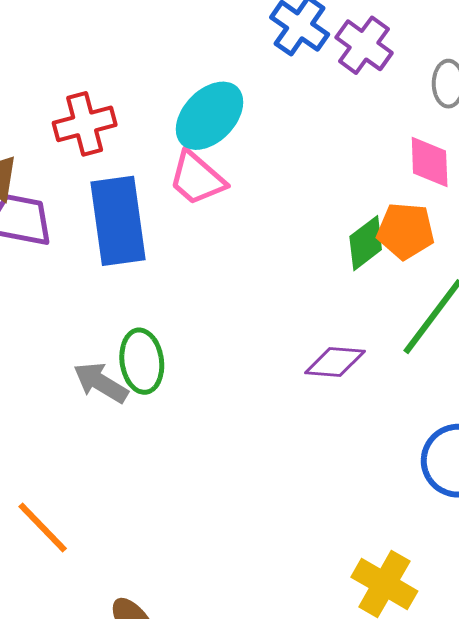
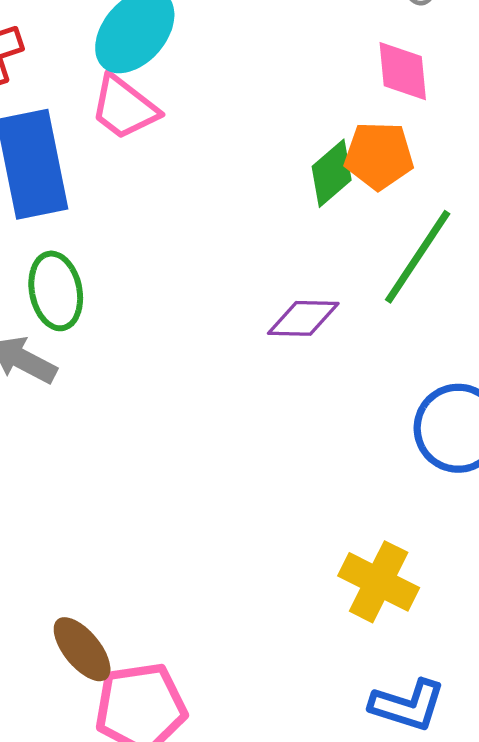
green ellipse: (142, 361) -> (56, 291), moved

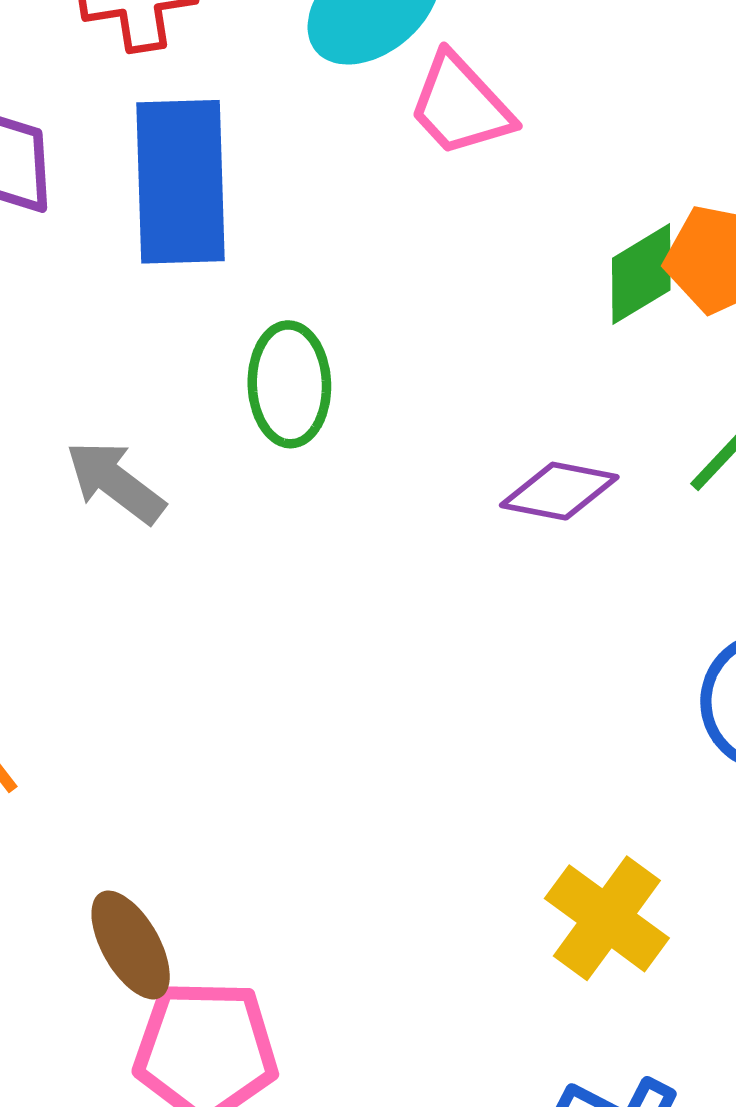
pink trapezoid: (124, 107) -> (460, 105), moved
green ellipse: (56, 291) -> (289, 384), moved

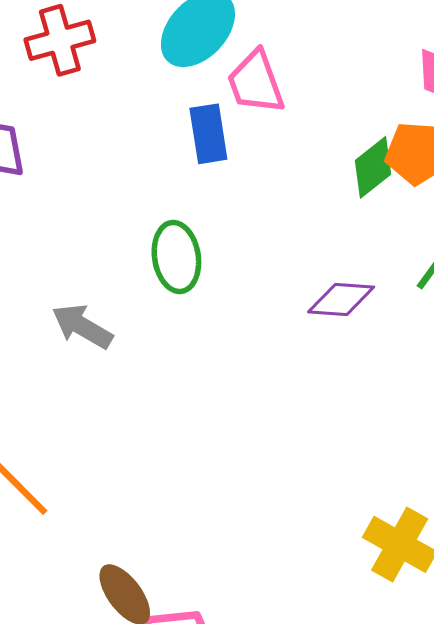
pink trapezoid: (460, 105) -> (256, 82), turned 30
blue rectangle: (181, 182) -> (208, 134), moved, size x0.6

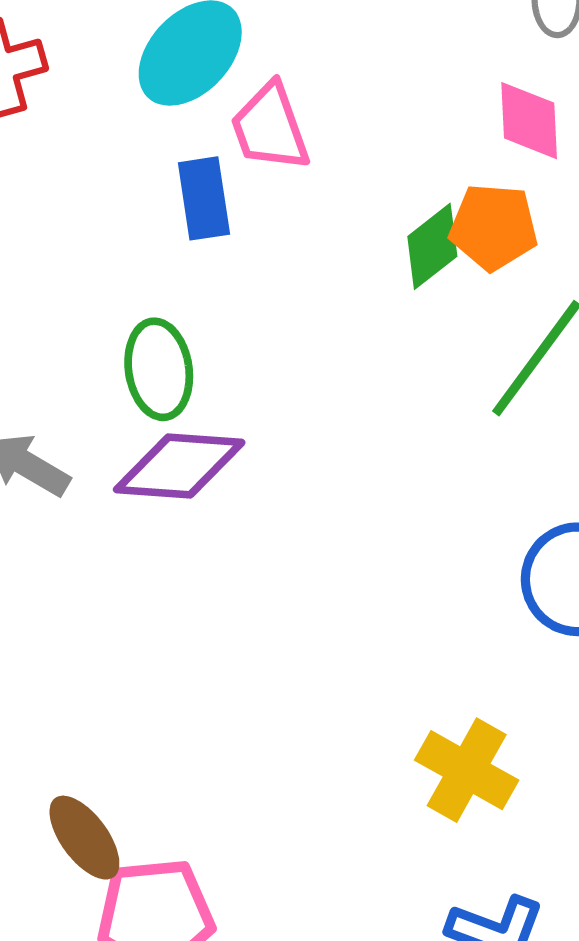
purple diamond: (341, 300) -> (179, 466), moved, size x1.4

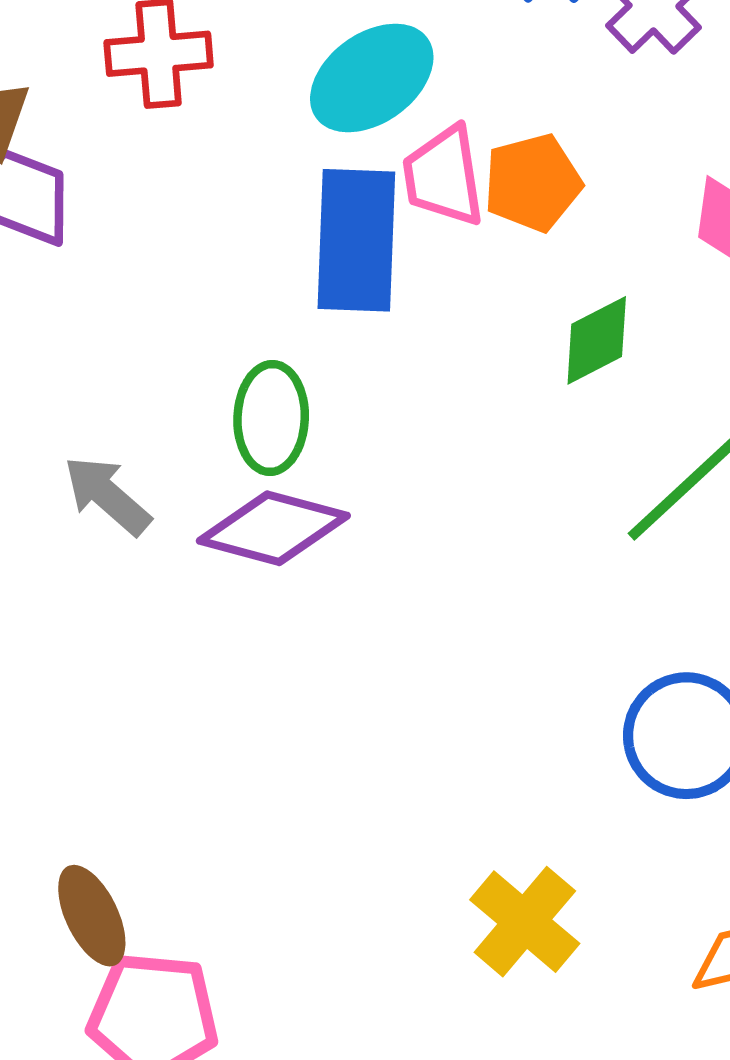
blue rectangle: (204, 198) -> (356, 240), size x1.6
orange pentagon: (494, 227) -> (533, 183), moved, turned -30

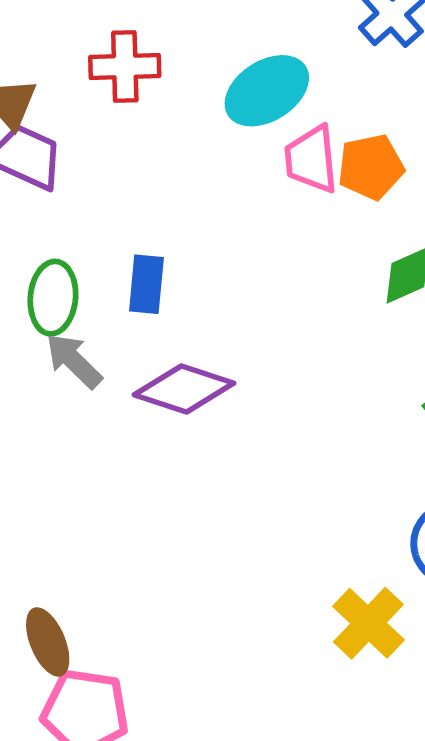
blue rectangle: (356, 240) -> (146, 284), moved, size x0.6
green ellipse: (271, 418) -> (53, 298), moved
yellow cross: (525, 922) -> (368, 623), moved

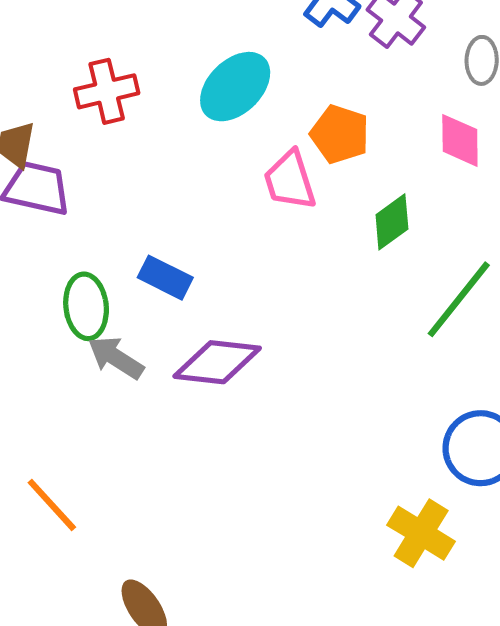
pink trapezoid: (311, 159) -> (290, 180), moved
orange pentagon: (371, 167) -> (340, 134), turned -30
blue rectangle: (146, 284) -> (165, 278), turned -57

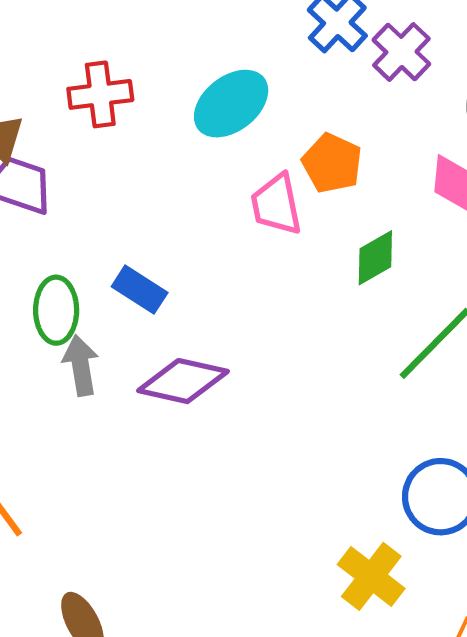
gray arrow: (116, 358) -> (81, 365), turned 42

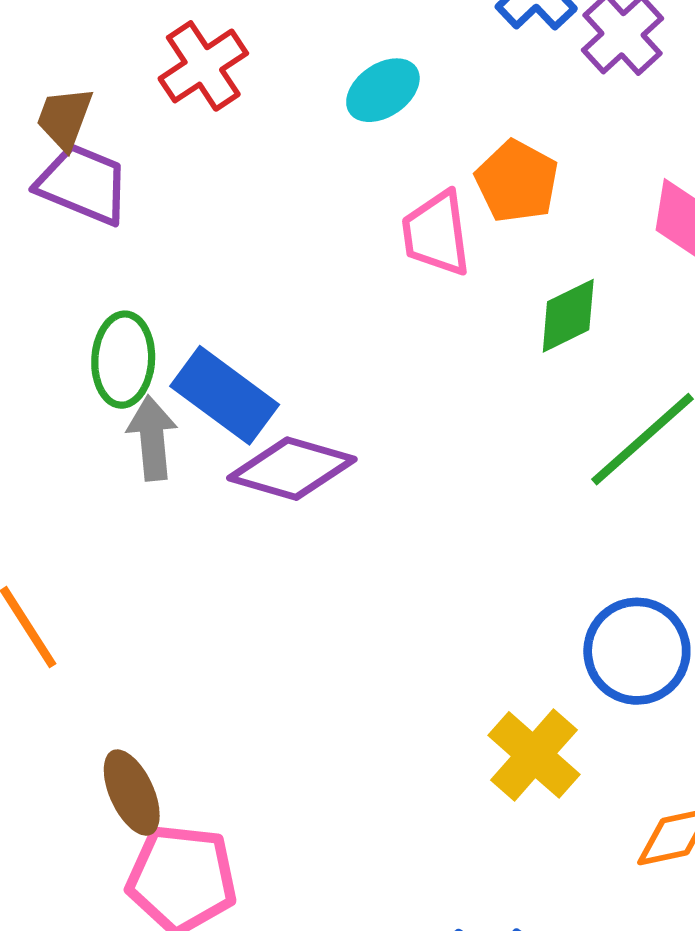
red cross: (100, 94) -> (203, 66), turned -30
cyan ellipse: (231, 104) -> (383, 90), size x0.7
blue rectangle: (140, 290) -> (225, 395), moved, size x1.4

